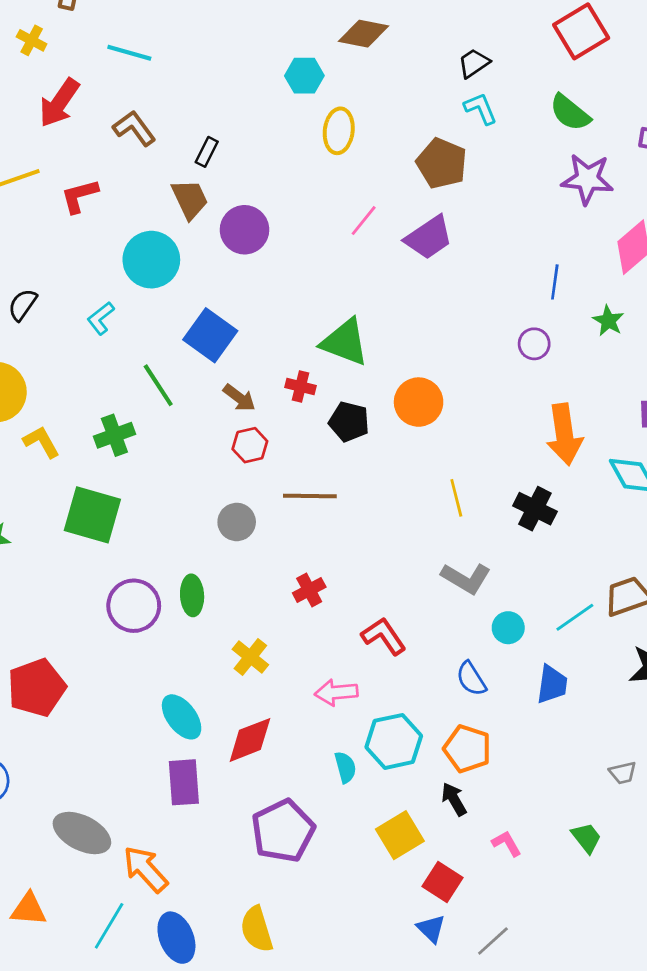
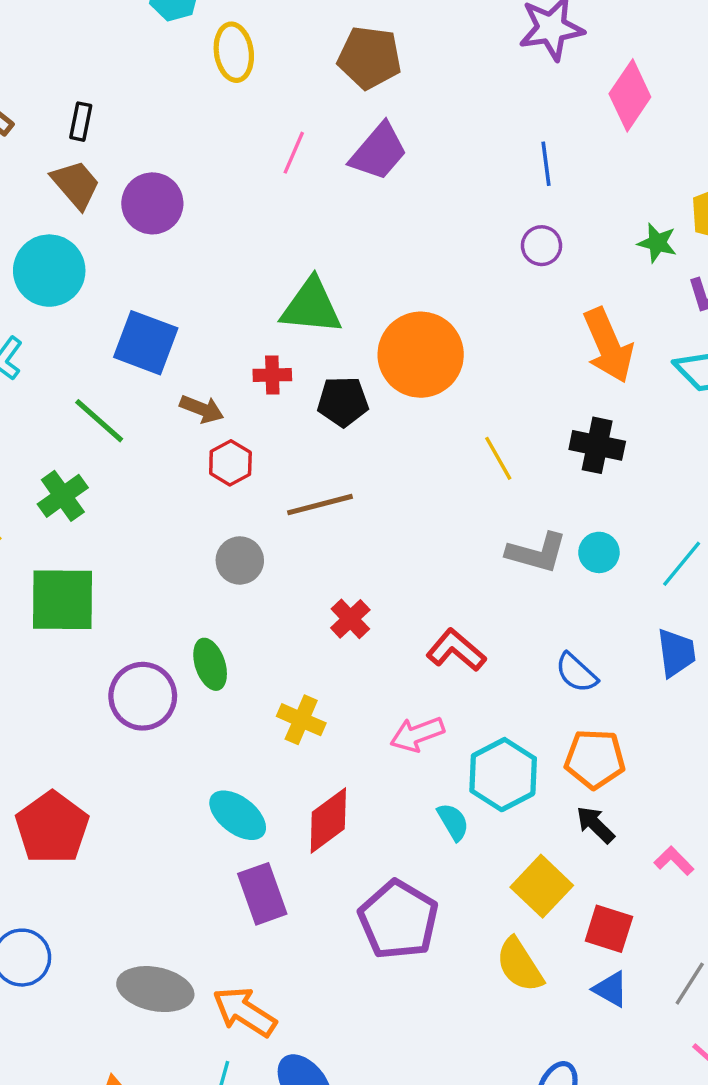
green star: (608, 321) -> (657, 243), moved
orange circle: (419, 402) -> (421, 355), size x1.4
cyan circle: (508, 628) -> (599, 552), moved
yellow semicircle: (257, 929) -> (520, 965), moved

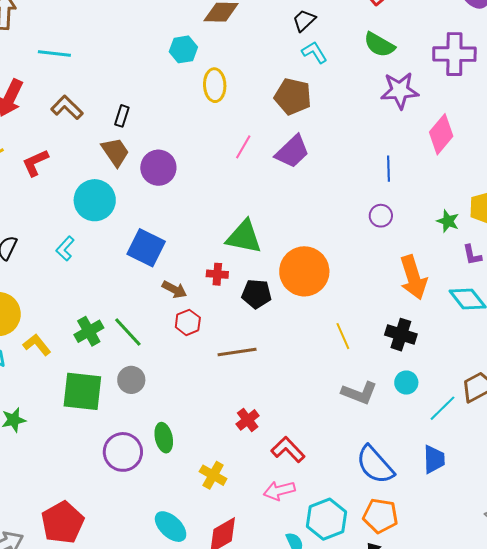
green line: (99, 421) -> (128, 332), moved
cyan circle: (599, 552) -> (406, 383), moved
gray circle: (240, 560) -> (131, 380), moved
red L-shape: (456, 650) -> (288, 450), moved
blue semicircle: (576, 673) -> (375, 465), size x1.6

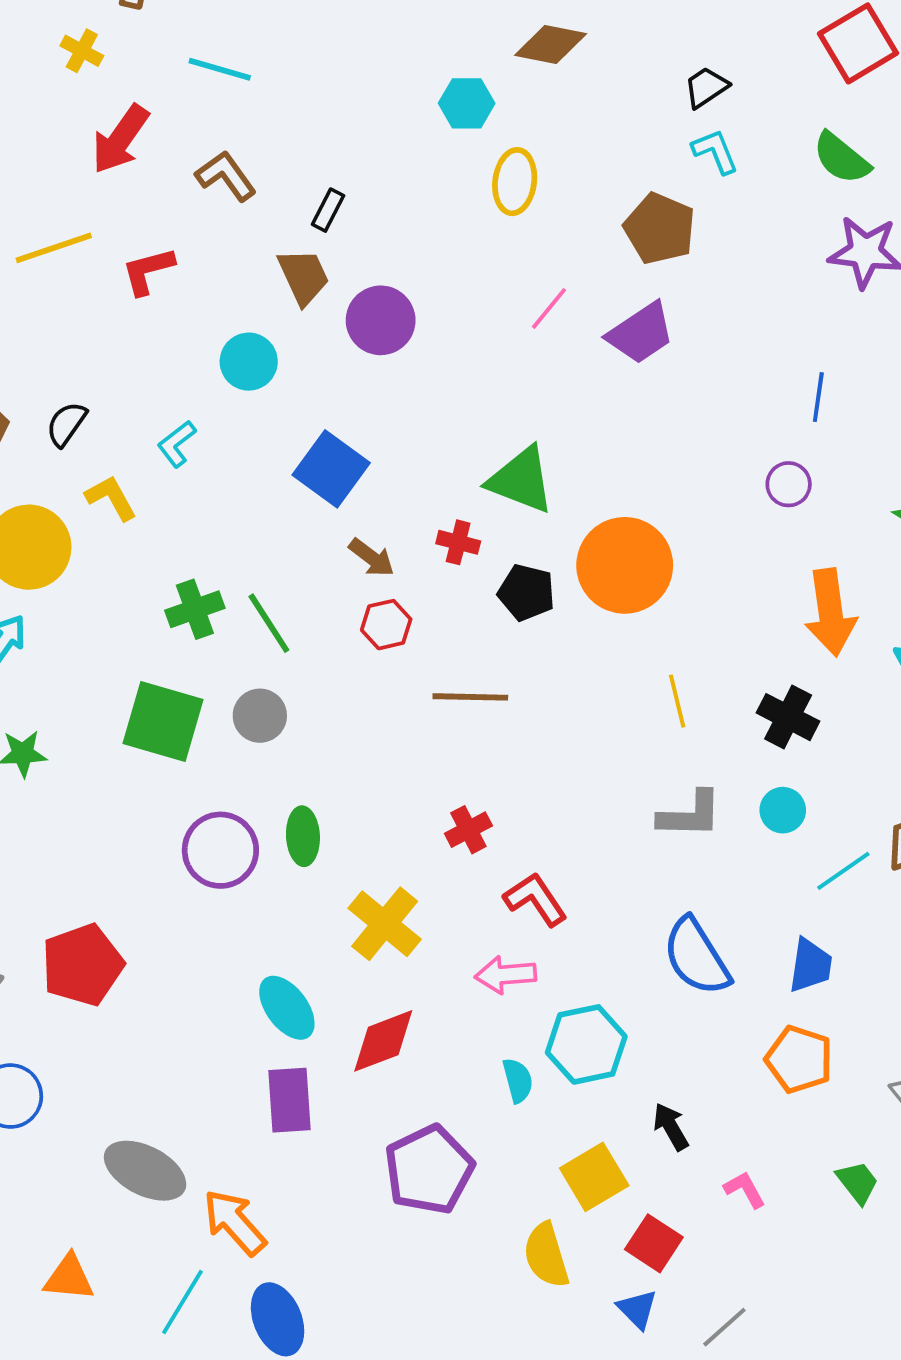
cyan circle: (95, 200) -> (249, 362), size x0.7
yellow L-shape: (37, 345) -> (111, 498), moved
gray L-shape: (359, 393) -> (690, 815), turned -30
yellow cross: (213, 475) -> (385, 924), size x1.4
orange pentagon: (380, 516) -> (799, 1059), moved

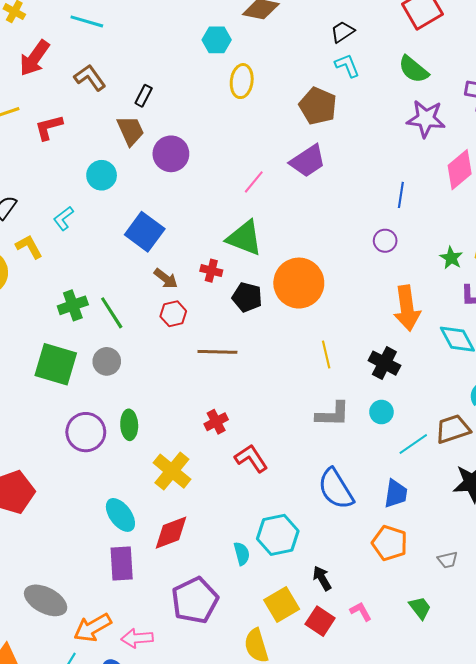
pink line: (549, 308) -> (254, 182), moved
pink arrow: (506, 975) -> (137, 638), moved
orange arrow: (235, 1222) -> (93, 628), turned -78
red square: (654, 1243) -> (320, 621), moved

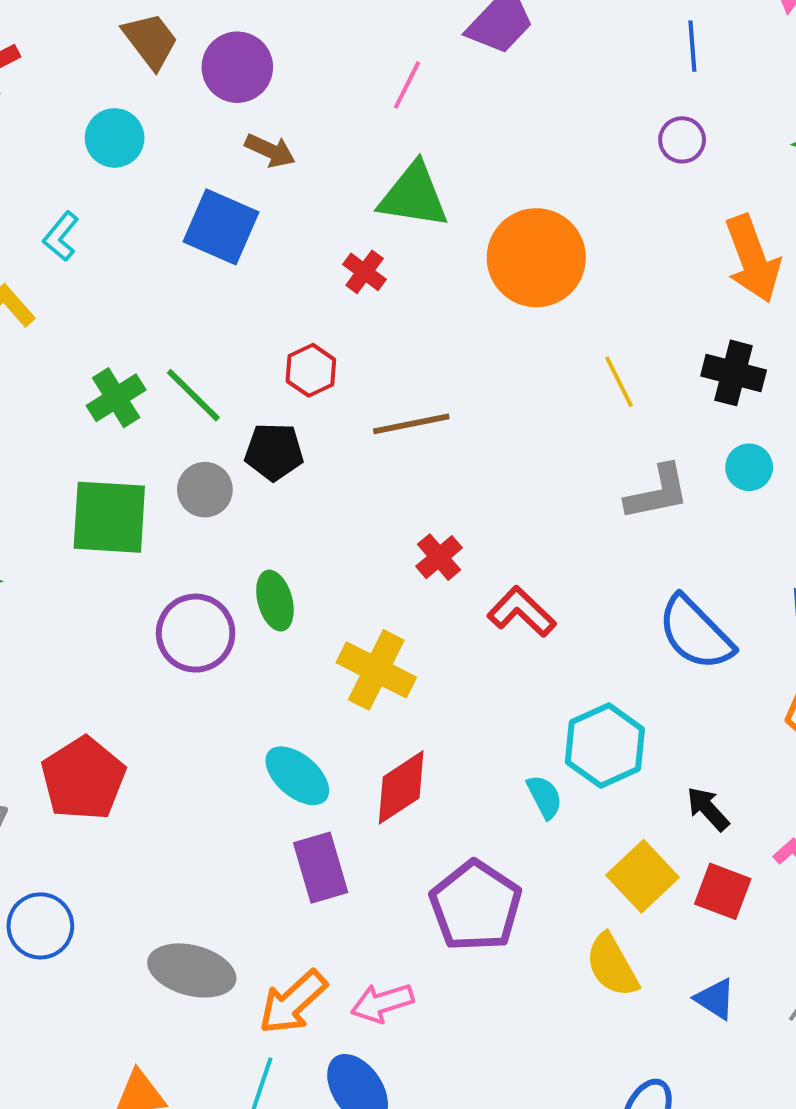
red cross: (211, 271) -> (365, 272), turned 35
brown arrow: (166, 279) -> (270, 151), moved
black pentagon: (247, 297) -> (274, 452), moved

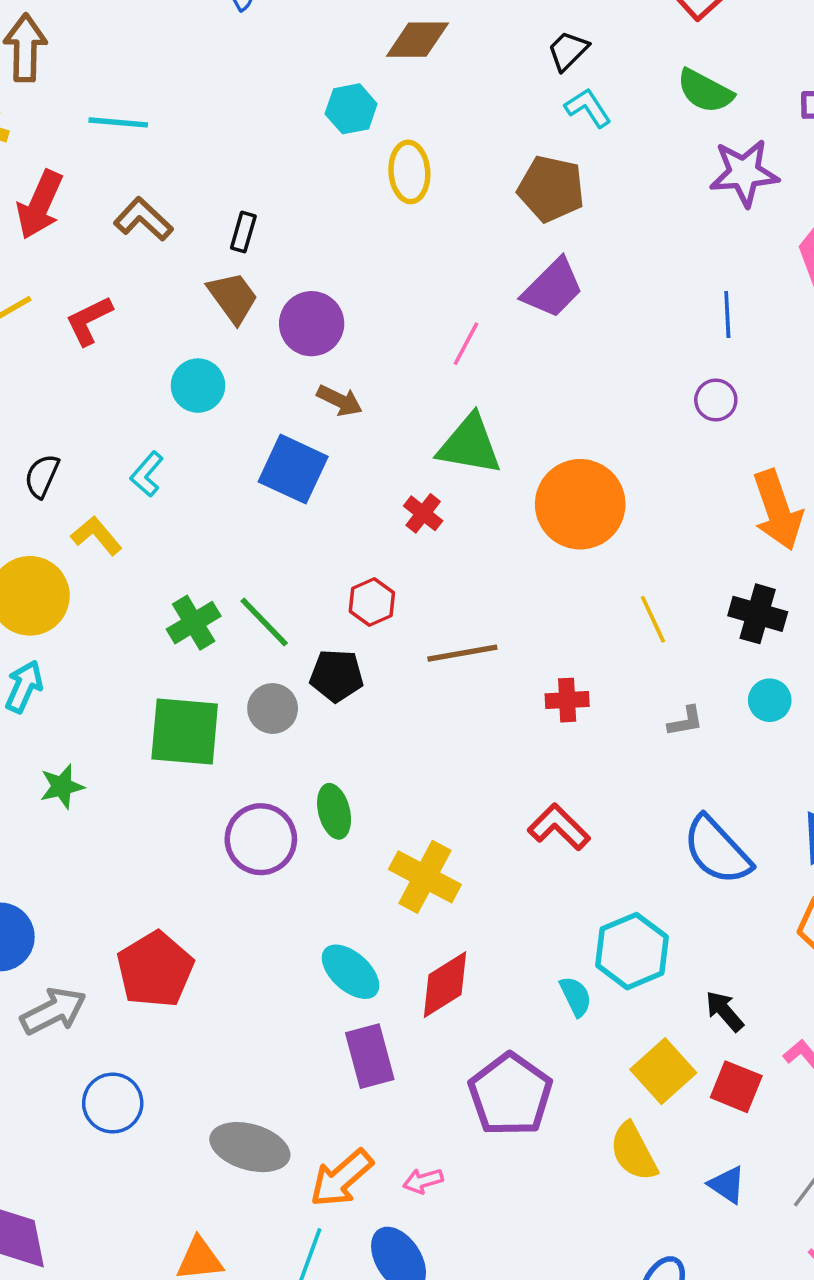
gray L-shape: (657, 493) -> (685, 721), size x0.6
red cross: (439, 557) -> (567, 700), moved, turned 36
pink arrow: (382, 1003) -> (423, 1181), size x0.7

